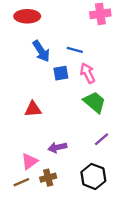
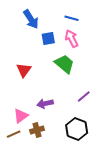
blue line: (75, 50) -> (72, 18), moved
green trapezoid: (95, 102) -> (64, 64), moved
red triangle: (33, 109) -> (24, 70), turned -49

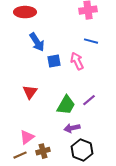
blue line: (72, 18) -> (91, 41), moved
green trapezoid: (64, 64) -> (66, 105), moved, turned 80
purple line: (84, 96) -> (89, 100), moved
purple arrow: (45, 104) -> (72, 128), moved

